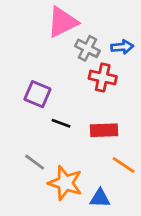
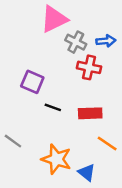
gray line: (35, 162) -> (13, 141), moved
blue triangle: (100, 198) -> (87, 172), turned 36

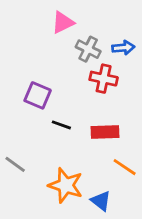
pink triangle: (54, 19) -> (63, 22), size x0.7

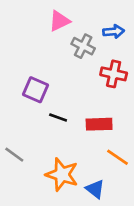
blue arrow: (123, 48) -> (114, 32), moved
red cross: (104, 79) -> (114, 74), moved

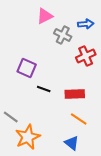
red cross: (114, 74) -> (86, 56), turned -36
orange line: (118, 157) -> (79, 119), moved
orange star: (62, 174) -> (28, 137), moved, turned 30

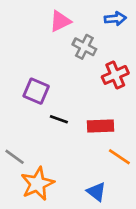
blue arrow: (86, 24) -> (115, 19), moved
orange line: (79, 119) -> (119, 157), moved

